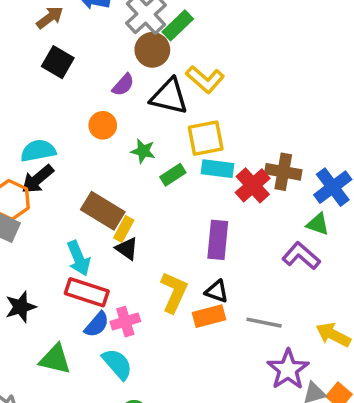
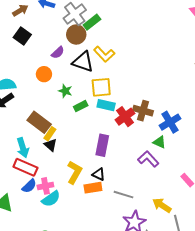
cyan semicircle: (117, 364) -> (51, 199), moved, turned 90

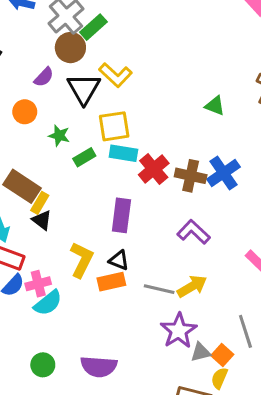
black triangle: (83, 62) -> (84, 89), turned 45
brown cross: (143, 111) -> (191, 176), moved
green triangle: (159, 142) -> (215, 106), moved
yellow arrow: (162, 205) -> (192, 286), moved, turned 120

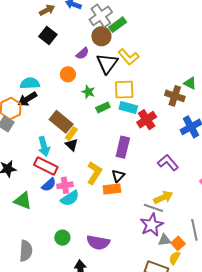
brown cross: (191, 176) -> (175, 96), moved
black triangle: (119, 260) -> (118, 176), turned 48
gray line: (159, 289) -> (153, 208), moved

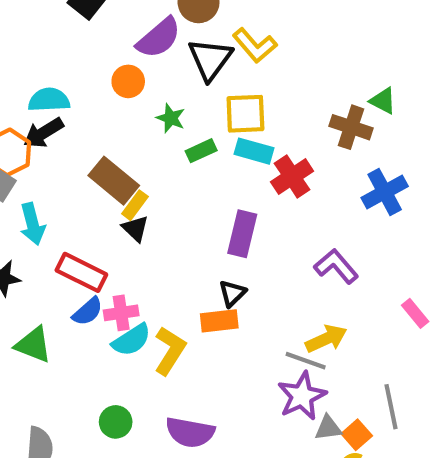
purple semicircle: (82, 53) -> (159, 38), size x1.6
cyan arrow: (44, 146) -> (32, 224), moved
yellow L-shape: (94, 173) -> (170, 351), moved

